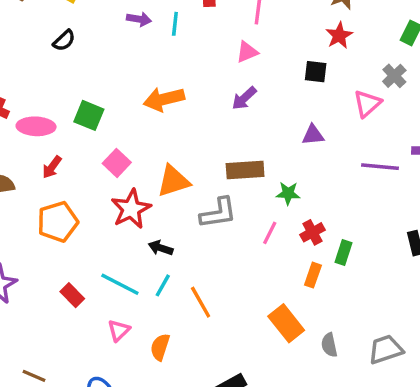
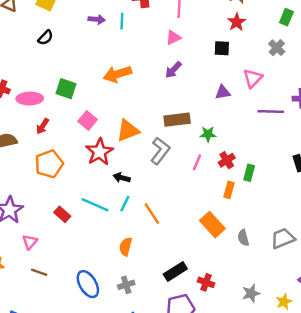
pink triangle: (367, 103) -> (253, 78), moved
gray L-shape: (218, 213) -> (160, 151), turned -40
pink triangle: (119, 330) -> (30, 242), moved

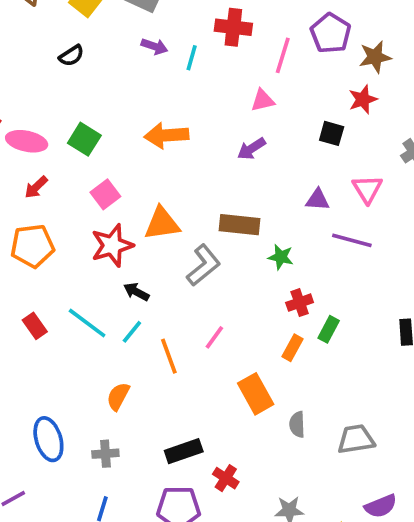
pink triangle: (253, 78) -> (367, 189), turned -30
purple line: (271, 111) -> (352, 240), moved
pink line: (197, 162) -> (214, 337), moved

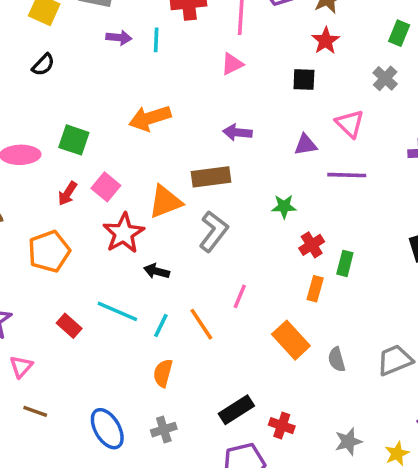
purple arrow: (251, 149) -> (238, 132), moved, turned 52
red arrow: (36, 187) -> (68, 193), moved
brown rectangle: (240, 225) -> (211, 177), moved
cyan line: (132, 332) -> (161, 326), moved

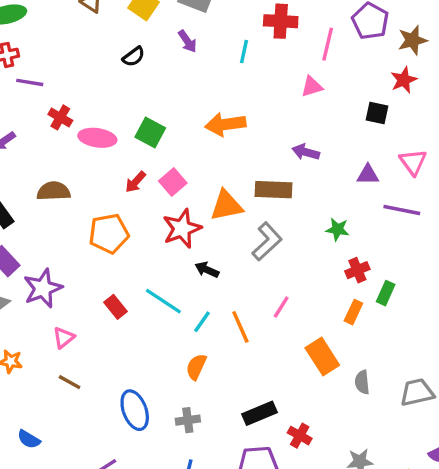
purple arrow: (119, 38) -> (187, 41), moved, turned 40

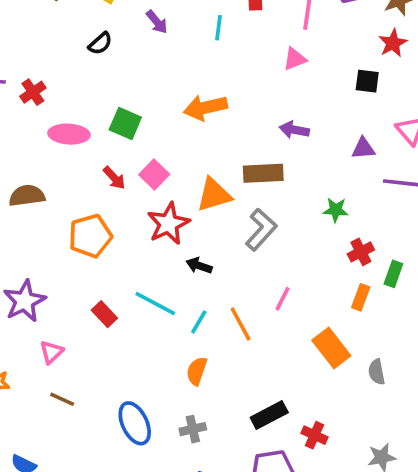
red cross: (60, 117) -> (33, 92), moved, turned 30
red arrow: (136, 182) -> (114, 178), turned -80

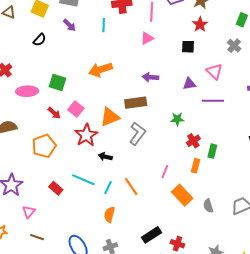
pink line: (283, 299) -> (165, 171), moved

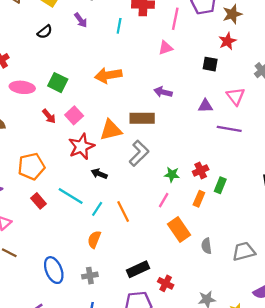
green star: (177, 119) -> (172, 174), moved
orange pentagon: (44, 146) -> (31, 166), moved

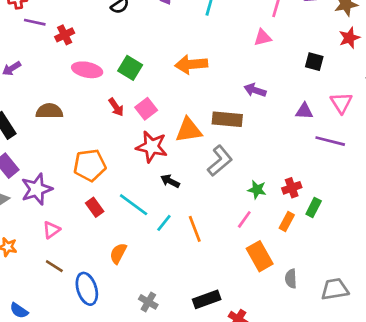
red star: (227, 41) -> (349, 38), moved
red star: (81, 147) -> (152, 147), turned 30
orange semicircle: (94, 239) -> (118, 253), moved
blue ellipse: (54, 270) -> (87, 289), moved
gray cross: (90, 276) -> (148, 302), turned 35

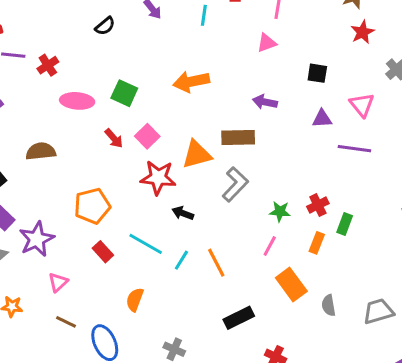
black square: (314, 62) -> (317, 73), moved
black rectangle: (207, 299) -> (239, 318), moved

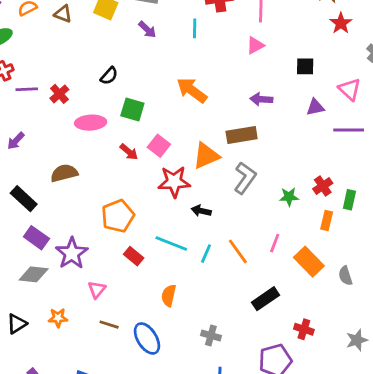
black semicircle: (105, 26) -> (109, 76), moved
orange arrow: (191, 82) -> (192, 90), turned 56
pink line: (270, 246) -> (275, 243), moved

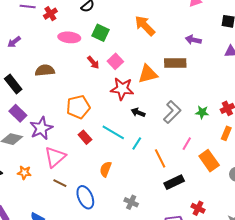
gray L-shape: (245, 178) -> (172, 112), moved
orange line: (238, 251) -> (160, 158), moved
pink triangle: (97, 290) -> (55, 157), size x1.6

